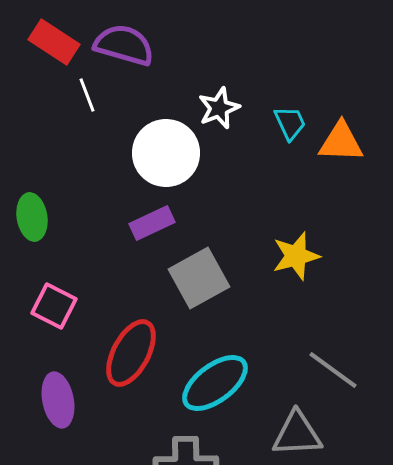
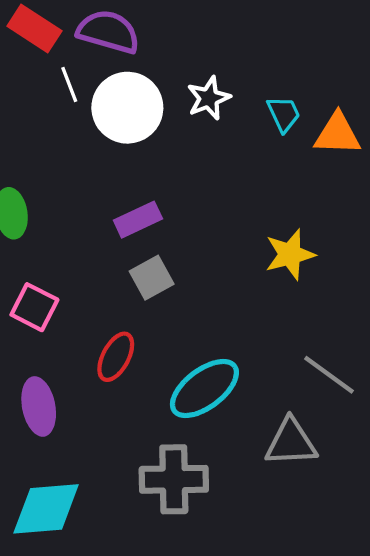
white circle: (166, 153) -> (127, 108), moved
gray square: (199, 278) -> (152, 278), moved, size x0.7
red ellipse: (131, 353) -> (116, 357), size x0.7

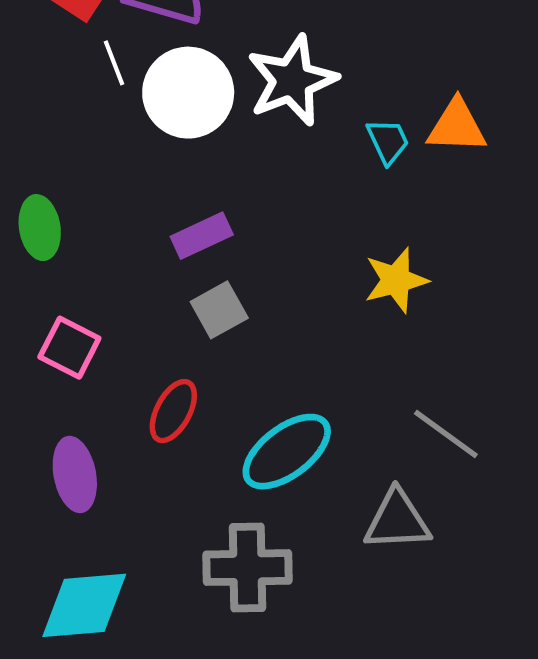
white star: (209, 98) -> (292, 80), size x1.6
cyan trapezoid: (284, 114) -> (388, 141), moved

